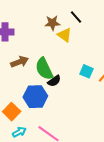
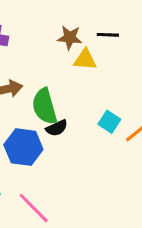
black line: (76, 17) -> (108, 35), turned -56
yellow triangle: (64, 35) -> (85, 60), turned -42

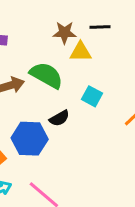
green semicircle: (45, 106) -> (46, 75), moved, turned 140
cyan square: (109, 122) -> (92, 96), moved

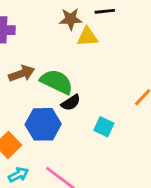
green semicircle: (46, 75) -> (57, 82), moved
cyan square: (92, 96) -> (104, 127), moved

